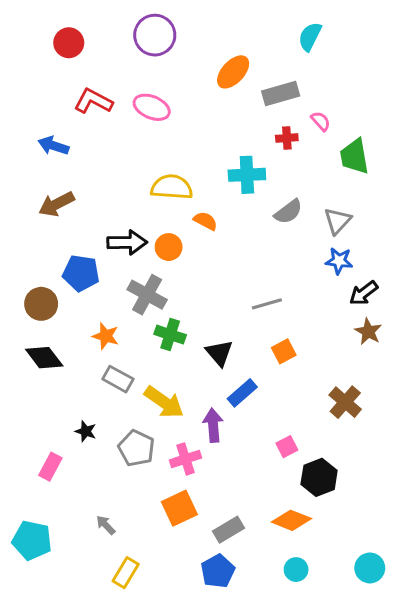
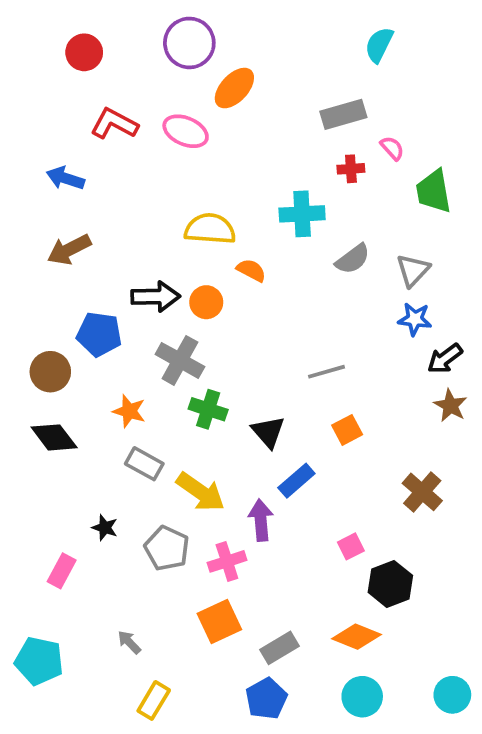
orange ellipse: (233, 72) -> (234, 88), moved
cyan circle: (296, 570) -> (362, 697), size x1.4

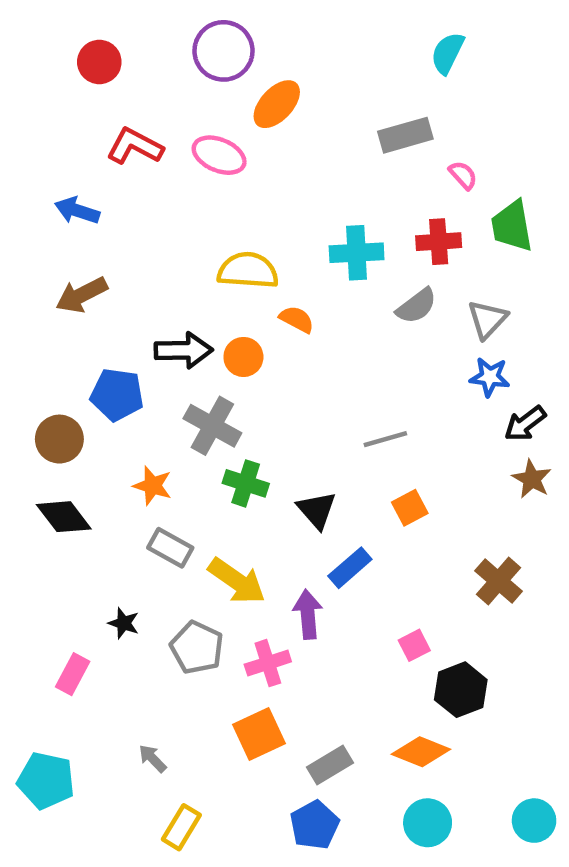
red cross: (351, 169) -> (439, 242), moved, size x1.4

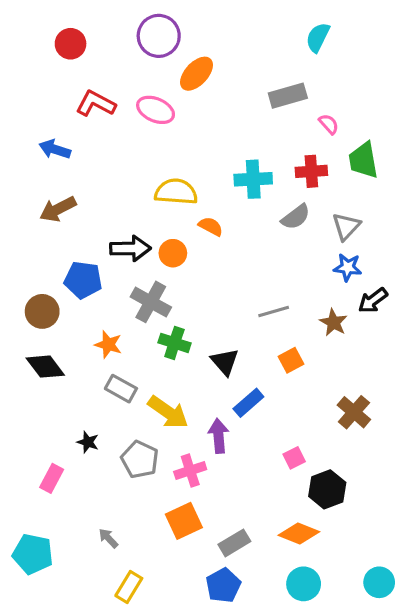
brown star: (532, 479) -> (333, 322), moved

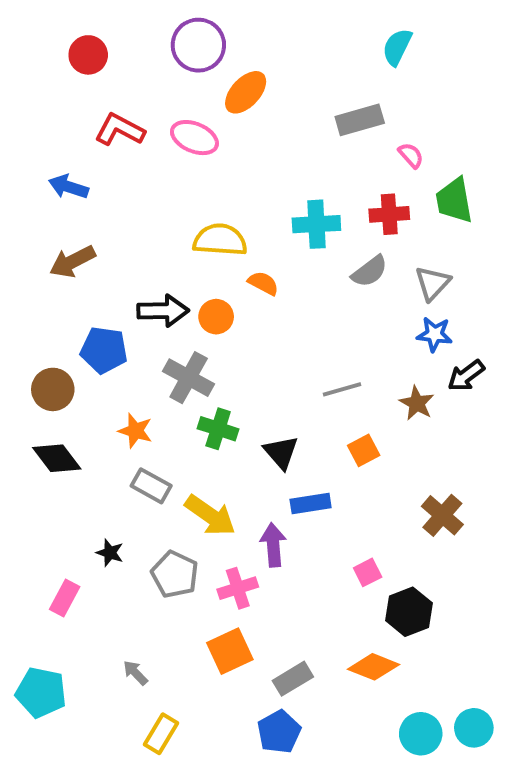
blue rectangle: (248, 403) -> (311, 504), turned 32
cyan circle: (304, 584) -> (421, 734), moved

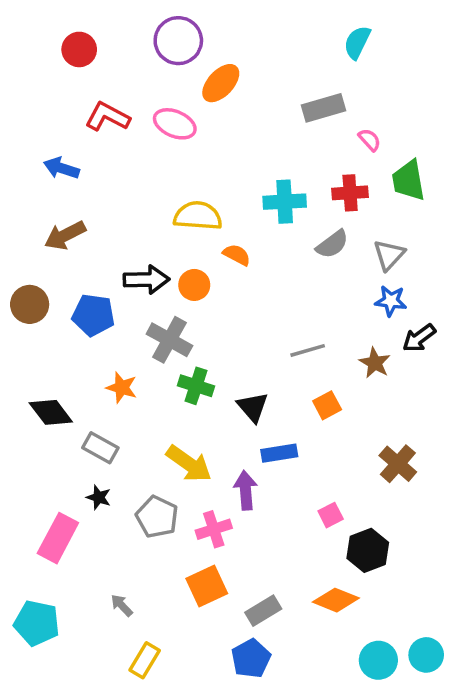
brown circle: (53, 389) -> (30, 304), moved
gray rectangle: (151, 486) -> (100, 448), moved
pink rectangle: (65, 598) -> (58, 538), size x1.5

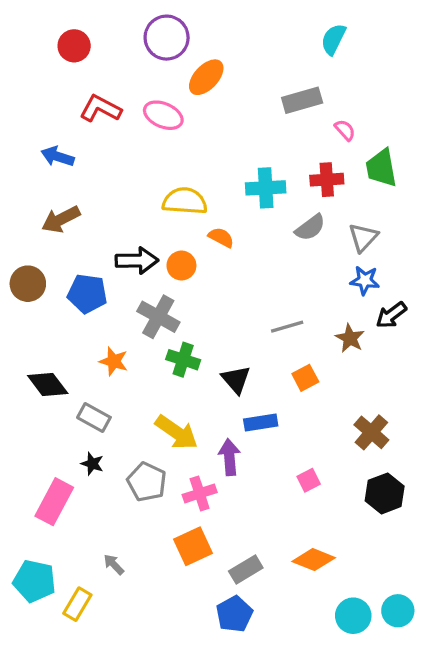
black hexagon: (368, 550) -> (385, 493), moved
yellow rectangle: (145, 660) -> (77, 604), moved

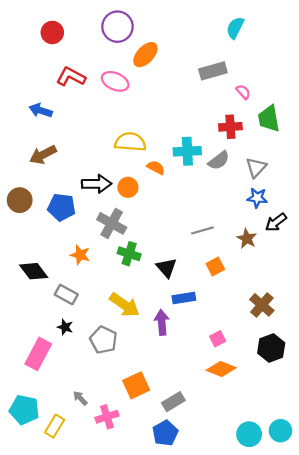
cyan cross: (266, 188) -> (187, 151), moved
pink cross: (200, 493) -> (107, 417), moved
orange diamond: (314, 560) -> (221, 369), moved

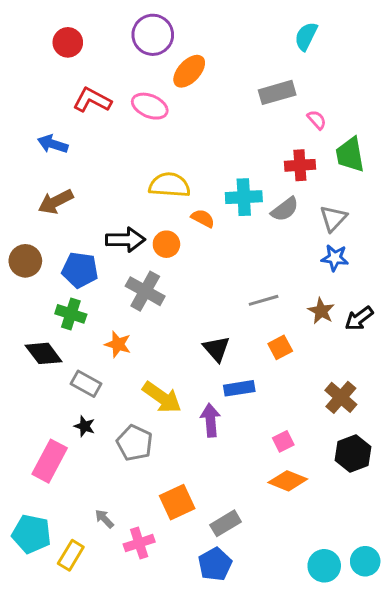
black arrow: (276, 222) -> (359, 318), moved
green cross: (129, 254) -> (71, 314), moved
orange star: (80, 255) -> (118, 344), moved

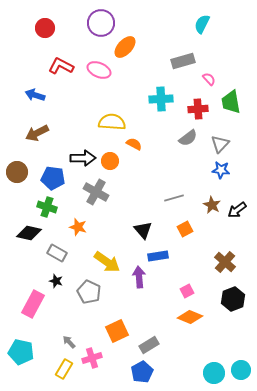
cyan cross: (244, 197) -> (161, 99), moved
black diamond: (44, 353) -> (29, 233), turned -40
yellow rectangle: (71, 555) -> (64, 369), moved

